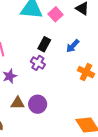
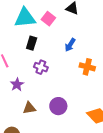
black rectangle: (44, 44) -> (32, 43), moved
purple circle: (38, 104) -> (58, 106), moved

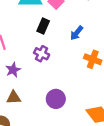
black rectangle: (32, 43) -> (43, 26), moved
brown triangle: (29, 108) -> (14, 98), moved

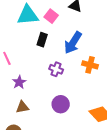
blue arrow: (77, 33) -> (73, 43), size x1.6
purple cross: (42, 54) -> (56, 69), moved

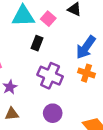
blue arrow: (73, 43) -> (86, 47), moved
purple cross: (56, 69) -> (50, 76), size x1.6

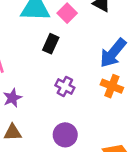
purple cross: (50, 76) -> (65, 86), size x0.6

